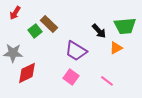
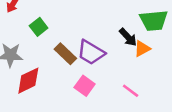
brown rectangle: (49, 24) -> (65, 54), moved
black arrow: (99, 31) -> (128, 37), moved

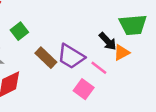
pink square: (85, 86) -> (84, 89), moved
pink line: (131, 91) -> (99, 68), moved

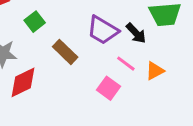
orange triangle: (122, 53) -> (155, 71), moved
purple trapezoid: (71, 56) -> (103, 30), moved

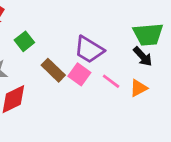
black arrow: (136, 33) -> (143, 56), moved
pink square: (108, 88) -> (79, 74), moved

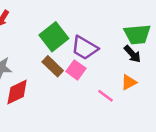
green square: (24, 41) -> (54, 37), moved, size x1.6
pink line: (111, 81) -> (105, 96), moved

